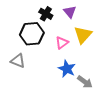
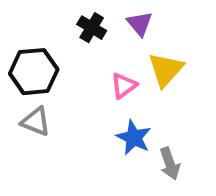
black hexagon: (32, 34) -> (34, 72), moved
gray arrow: (85, 82) -> (170, 164), turned 35

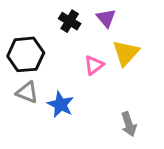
blue star: (134, 138) -> (61, 104), moved

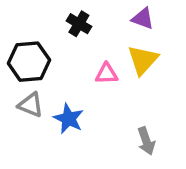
purple triangle: (106, 18) -> (143, 19), moved, turned -30
pink triangle: (94, 65) -> (107, 74), turned 35

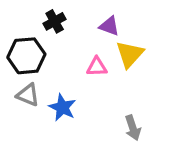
purple triangle: (143, 19) -> (109, 26), moved
black cross: (79, 24) -> (55, 21), moved, turned 30

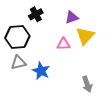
purple triangle: (109, 26) -> (72, 17), turned -40
gray triangle: (28, 95) -> (18, 63), turned -35

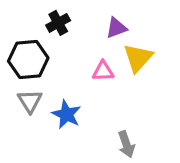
gray triangle: (18, 63) -> (30, 101), turned -49
gray arrow: (87, 84) -> (126, 144), moved

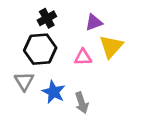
black hexagon: (28, 59) -> (40, 49), moved
gray arrow: (126, 144) -> (82, 103), moved

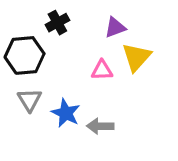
black hexagon: (40, 49) -> (25, 55), moved
gray arrow: (82, 103) -> (100, 126), turned 110

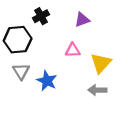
yellow triangle: (136, 57) -> (101, 63), moved
gray arrow: (100, 126) -> (97, 90), moved

